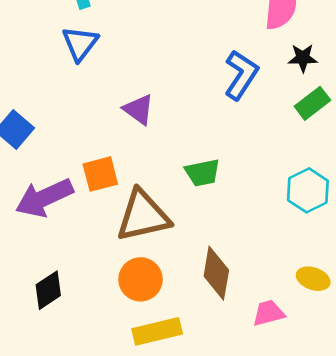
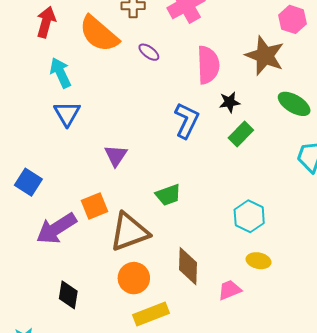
purple triangle: (139, 109) -> (116, 156), turned 35
cyan hexagon: (308, 190) -> (249, 216), moved
black diamond: (48, 290) -> (68, 295), turned -40

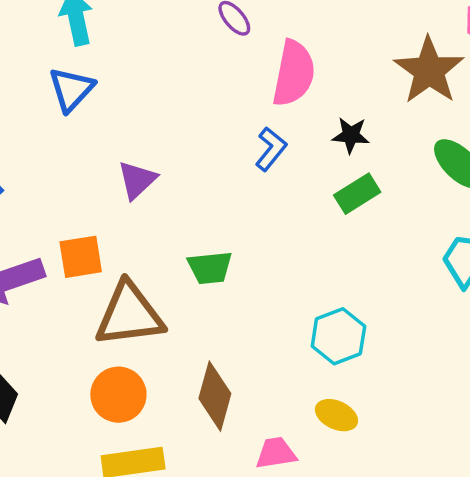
pink semicircle: (208, 65) -> (294, 73), moved
blue L-shape: (187, 120) -> (271, 149), size x0.7

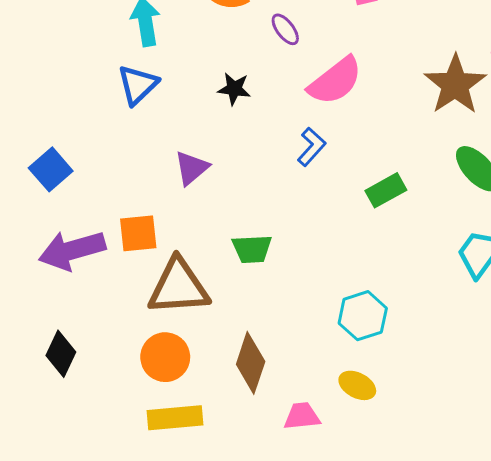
pink semicircle: (294, 73) -> (335, 81), turned 38
black star: (351, 135) -> (234, 89), moved

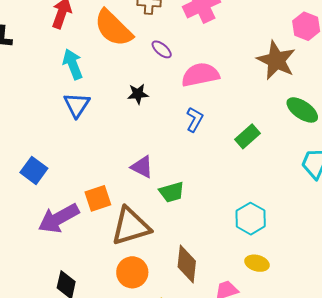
pink semicircle: (335, 81) -> (200, 75), turned -141
purple triangle: (192, 168) -> (142, 167), moved, turned -40

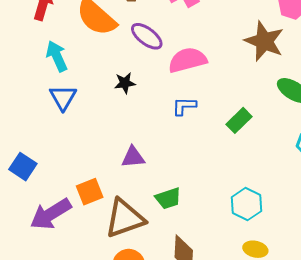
purple ellipse: (162, 49) -> (147, 36), size x1.5
blue L-shape: (195, 120) -> (184, 106), turned -115
purple triangle: (142, 167) -> (133, 157), turned -30
green trapezoid: (172, 192) -> (168, 198), moved

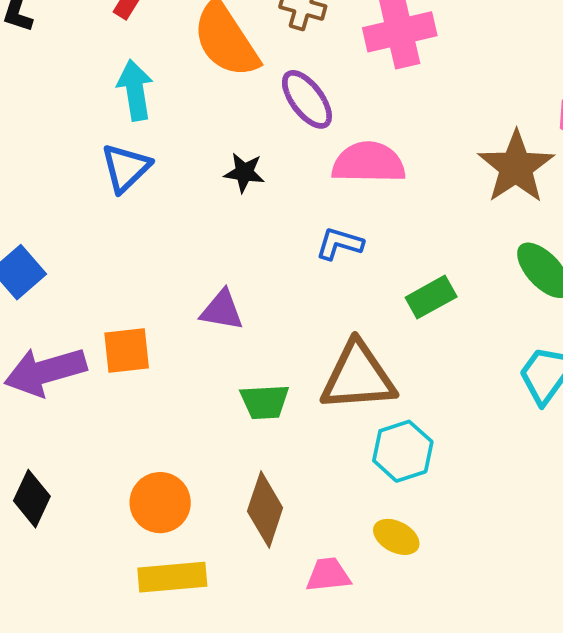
brown triangle: (125, 218) -> (358, 377), moved

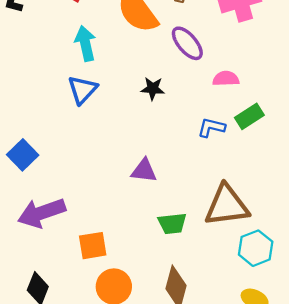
pink semicircle: (369, 163) -> (226, 79), size x0.6
green rectangle: (431, 297) -> (249, 116), moved
orange square: (127, 351) -> (93, 246), moved

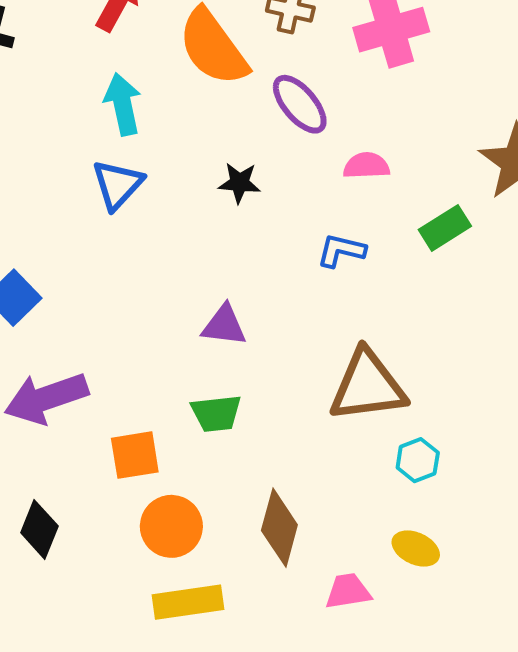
green rectangle: (249, 116) -> (445, 228), moved
green trapezoid: (172, 224) -> (216, 413), moved
cyan hexagon: (256, 248) -> (418, 460), size x0.7

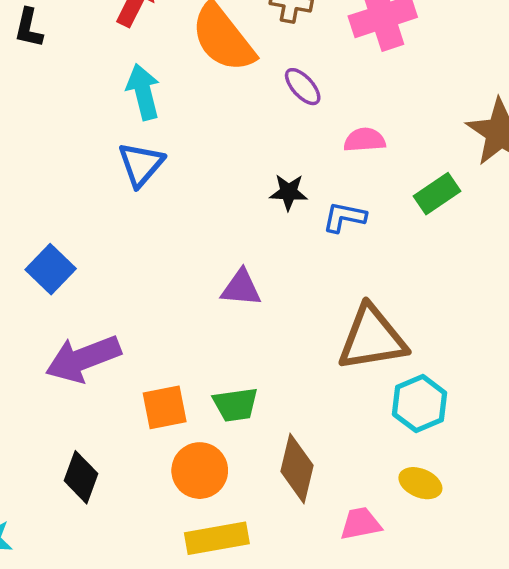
purple ellipse: (300, 104) -> (303, 87), size x0.7
black star: (239, 183) -> (289, 192), moved
green trapezoid: (216, 413) -> (236, 404), moved
cyan hexagon: (418, 460) -> (419, 404), size x1.4

